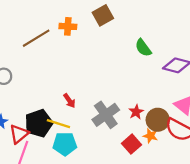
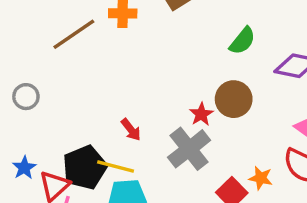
green semicircle: (143, 48) -> (242, 41), turned -102
red star: (136, 112) -> (201, 114), moved
brown circle: (158, 120) -> (234, 99), moved

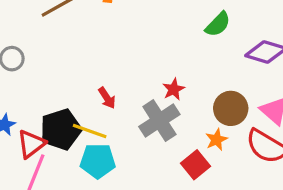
brown circle: (234, 99) -> (231, 108), moved
orange star: (261, 178) -> (217, 140), moved, turned 30

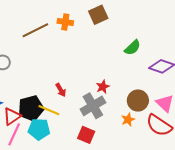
cyan pentagon: (98, 161) -> (39, 129), moved
red square: (196, 165) -> (86, 135), moved, turned -30

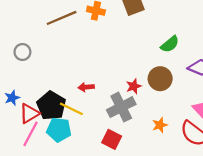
red arrow: (61, 90) -> (86, 87), turned 112
brown circle: (138, 101) -> (160, 79), moved
black pentagon: (31, 108) -> (51, 106), turned -30

